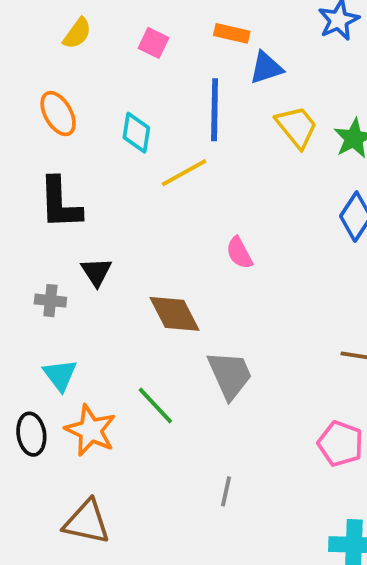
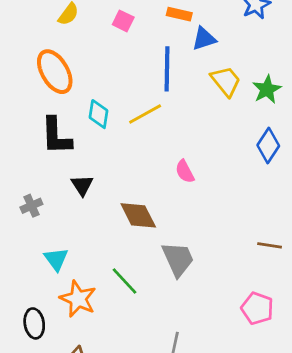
orange ellipse: (58, 114) -> (55, 72), size x1.4
cyan diamond: (136, 133) -> (99, 114), moved
gray cross: (50, 301) -> (31, 206), moved, turned -30
black ellipse: (31, 434) -> (34, 323), moved

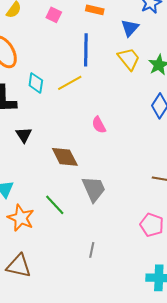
blue triangle: (204, 39) -> (130, 28), moved, turned -30

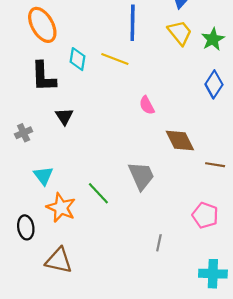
yellow line: (70, 83) -> (115, 59), turned 50
brown diamond: (65, 157) -> (180, 140), moved
gray line: (92, 250) -> (159, 243), moved

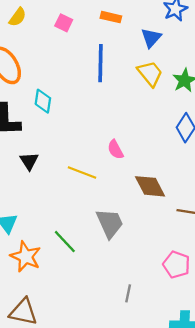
yellow line: (115, 59) -> (82, 173), moved

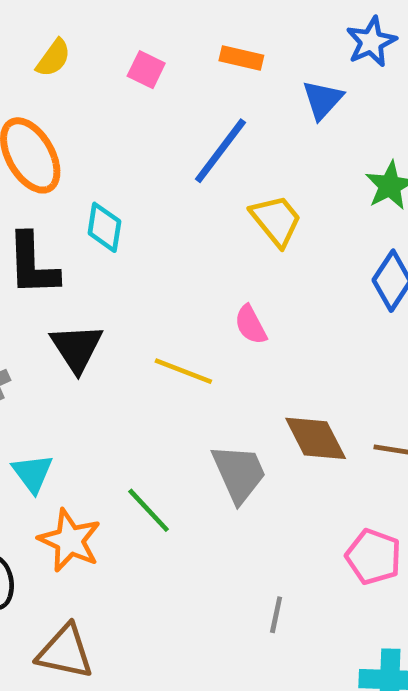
blue line: (100, 63) -> (220, 151), turned 36
yellow trapezoid: (150, 73) -> (276, 220), moved
black triangle: (29, 161) -> (77, 348), size x1.4
brown diamond: (150, 186) -> (316, 438), moved

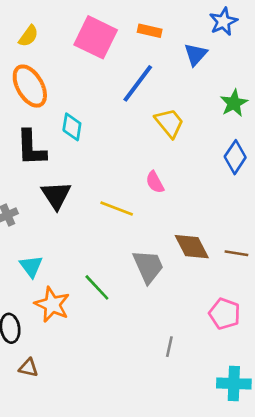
yellow semicircle: (53, 58) -> (28, 36), moved
pink square: (146, 70) -> (96, 37), size x2.0
brown triangle: (65, 652) -> (28, 368), moved, size x0.6

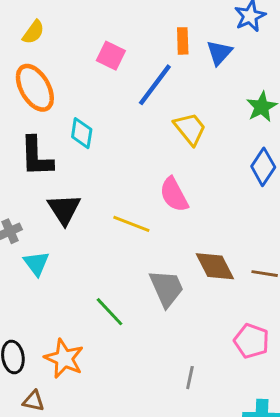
orange rectangle: (150, 31) -> (183, 41), moved, turned 75
pink square: (96, 37) -> (111, 56), moved, size x0.6
pink semicircle: (155, 182) -> (174, 195), size x1.4
cyan triangle: (31, 266) -> (36, 263), moved
orange star: (52, 305) -> (64, 358), moved

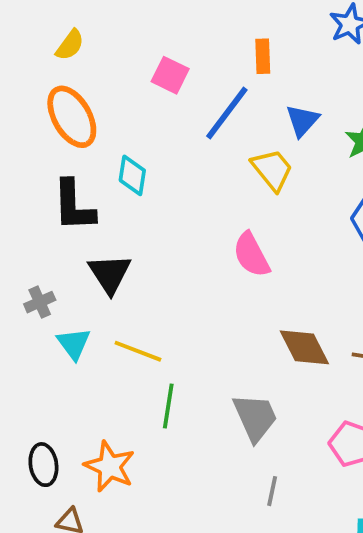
blue triangle: (219, 53) -> (302, 121), moved
yellow line: (131, 224) -> (138, 351), moved
gray trapezoid: (167, 288) -> (255, 417), moved
green line: (110, 312) -> (168, 406), turned 52

